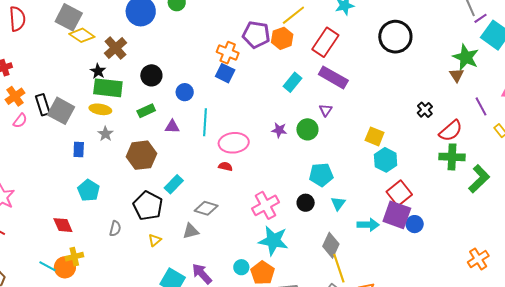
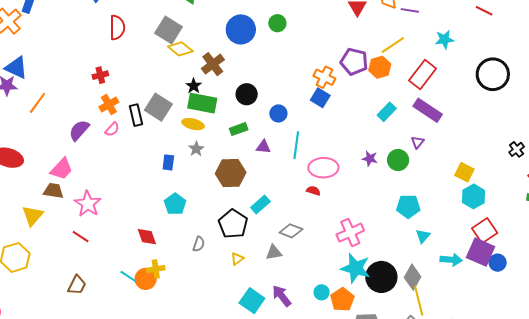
gray square: (61, 111) -> (158, 107), moved
black circle: (306, 203) -> (381, 277), moved, size x1.8

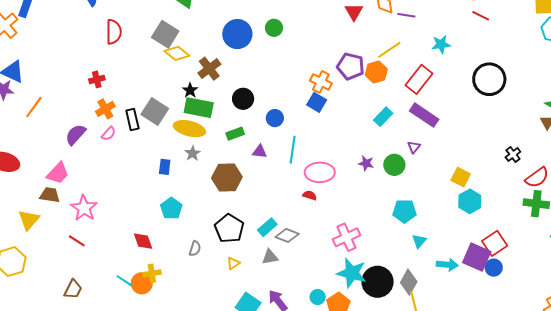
yellow ellipse: (193, 124) -> (189, 129), size x1.4
cyan rectangle: (260, 204) -> (267, 227), moved
red square: (485, 231) -> (495, 243), moved

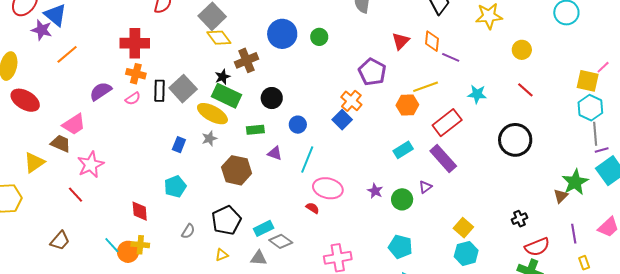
red line: (481, 16) -> (525, 90), moved
purple pentagon: (351, 66) -> (372, 72), moved
red cross: (97, 79) -> (135, 43), size x1.8
orange cross: (105, 109) -> (136, 74), turned 30

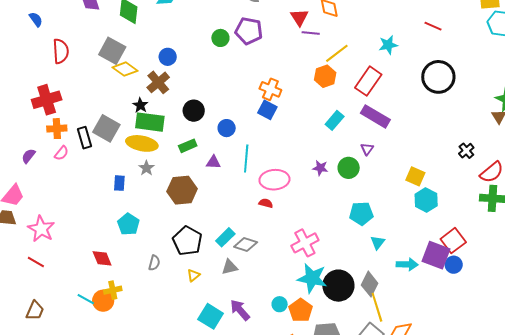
blue circle: (282, 34) -> (168, 57), moved, size x0.6
purple line: (451, 57) -> (311, 33), moved
purple pentagon: (372, 72) -> (249, 31), moved
purple semicircle: (101, 91) -> (28, 156), size x0.7

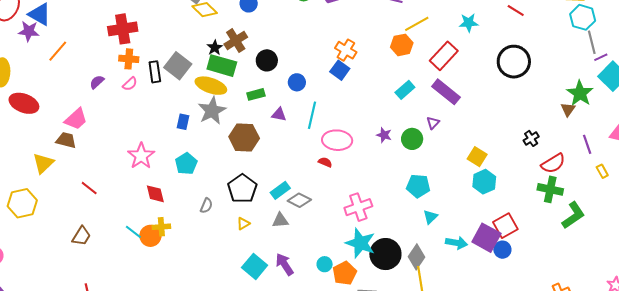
brown cross: (158, 82) -> (236, 41), moved
gray star: (146, 168) -> (212, 111), size x1.8
pink star: (41, 229) -> (141, 156), moved

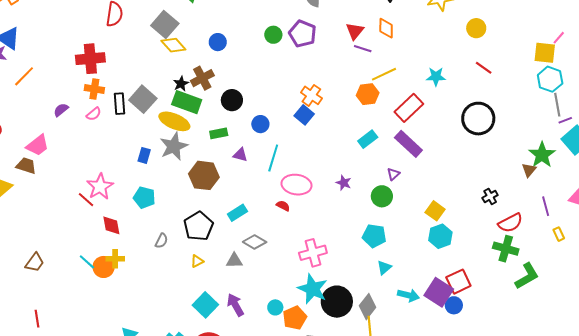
green circle: (412, 139) -> (382, 196), moved
cyan pentagon: (186, 164) -> (144, 198), turned -30
red line: (89, 188) -> (86, 200), moved
cyan rectangle: (280, 190) -> (237, 213), moved

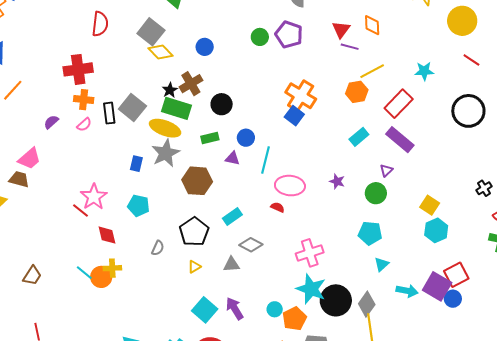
yellow circle: (476, 28) -> (462, 21), size x1.5
orange cross: (311, 95) -> (301, 96), size x1.4
blue circle: (260, 124) -> (246, 138), moved

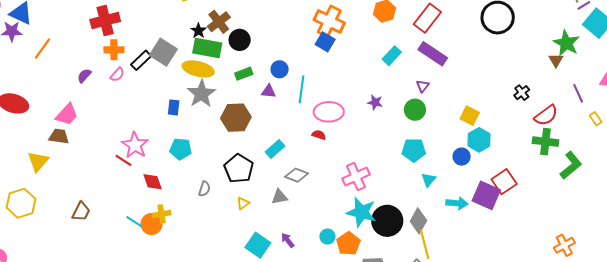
black circle: (222, 104) -> (240, 40), moved
black rectangle: (109, 113) -> (141, 60), turned 60
brown trapezoid: (32, 276) -> (81, 212), moved
blue circle: (453, 299) -> (462, 157), moved
purple arrow: (235, 308) -> (288, 240), size x0.7

